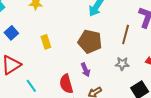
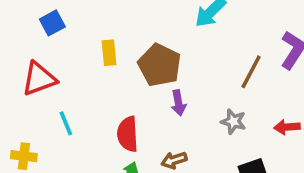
brown pentagon: (90, 41) -> (160, 65), moved
purple arrow: (85, 70) -> (178, 103), moved

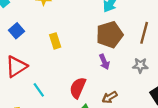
brown pentagon: (160, 65) -> (110, 35), moved, turned -30
red semicircle: (128, 134) -> (78, 88), turned 40

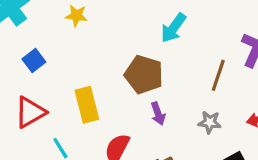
brown pentagon: (110, 35) -> (144, 75), moved, turned 30
yellow rectangle: (55, 41) -> (87, 105), moved, size x1.5

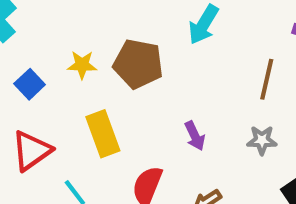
yellow star: (76, 16) -> (82, 65), moved
brown pentagon: (144, 75) -> (138, 64), moved

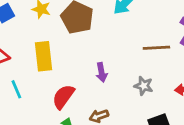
brown line: (267, 79) -> (156, 48), turned 60

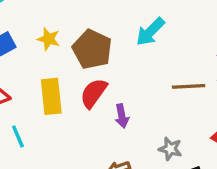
gray star: (144, 86) -> (170, 149), moved
red semicircle: (63, 97) -> (94, 93), moved

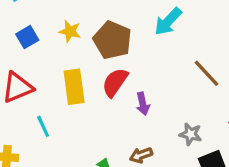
brown line: (189, 86) -> (207, 73), turned 52

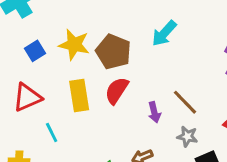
yellow star: (70, 31) -> (74, 45), size x1.5
brown line: (207, 73) -> (185, 102), moved
purple arrow: (143, 104) -> (154, 112), moved

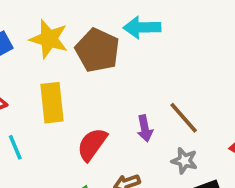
cyan arrow: (164, 33) -> (142, 27), moved, turned 44
red semicircle: (117, 91) -> (92, 144), moved

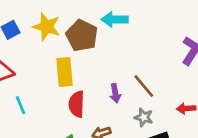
yellow rectangle: (52, 103) -> (64, 72), moved
red semicircle: (92, 144) -> (77, 104), turned -35

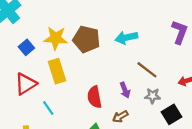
cyan arrow: (115, 19) -> (126, 38), moved
yellow rectangle: (64, 72) -> (57, 71), moved
purple arrow: (115, 93) -> (125, 90), moved

